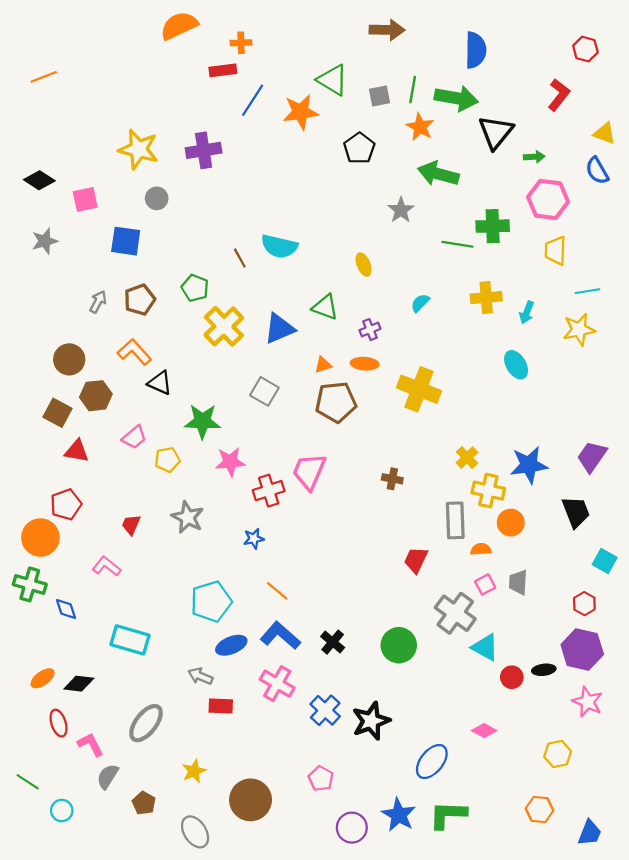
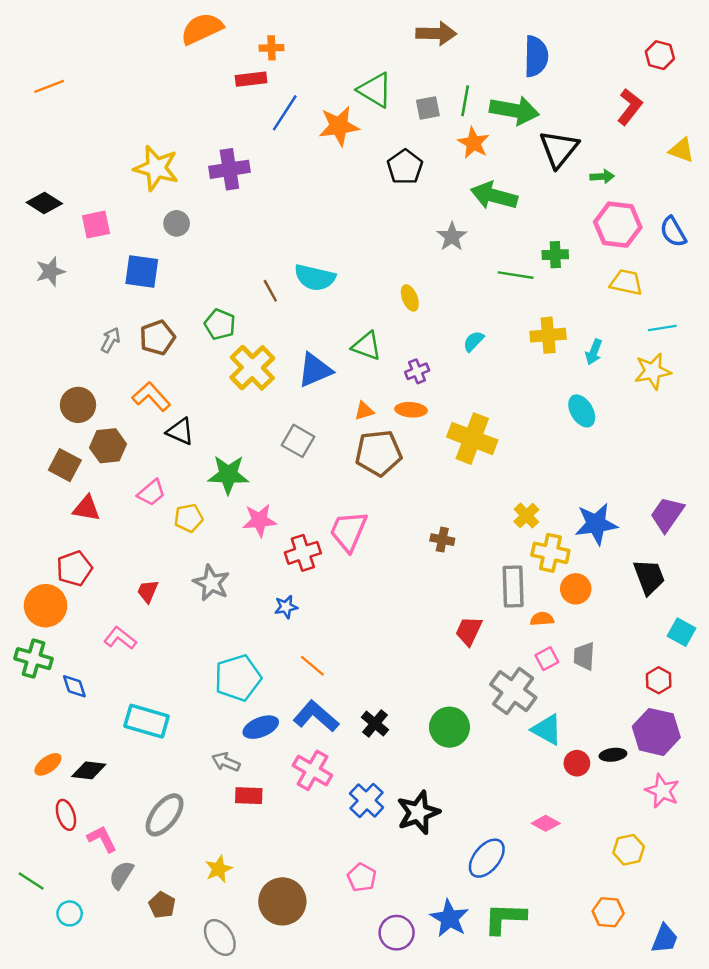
blue semicircle: (597, 171) -> (673, 232), moved
green cross: (493, 226) -> (555, 255), size x0.7
yellow trapezoid: (556, 251) -> (626, 282), turned 100

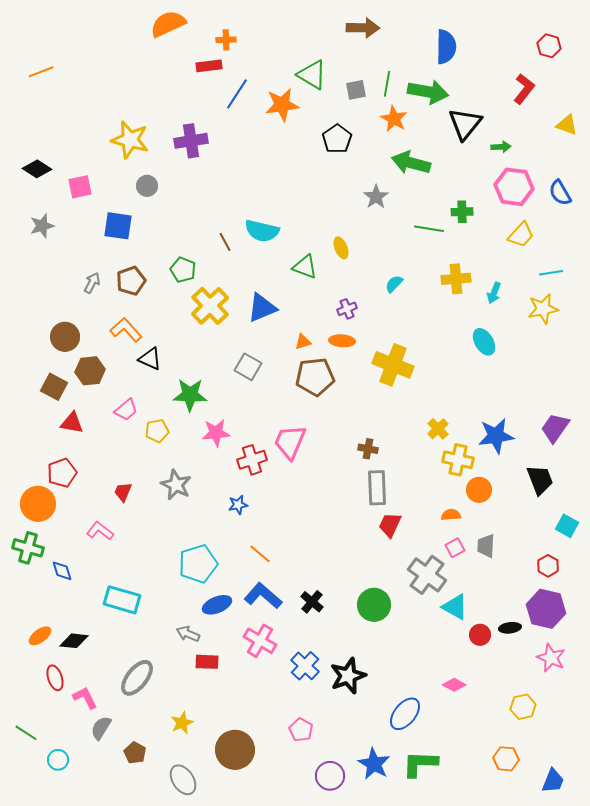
yellow trapezoid: (626, 282) -> (521, 235), turned 120
green triangle: (367, 346) -> (305, 267), moved
gray rectangle: (513, 586) -> (377, 488), moved

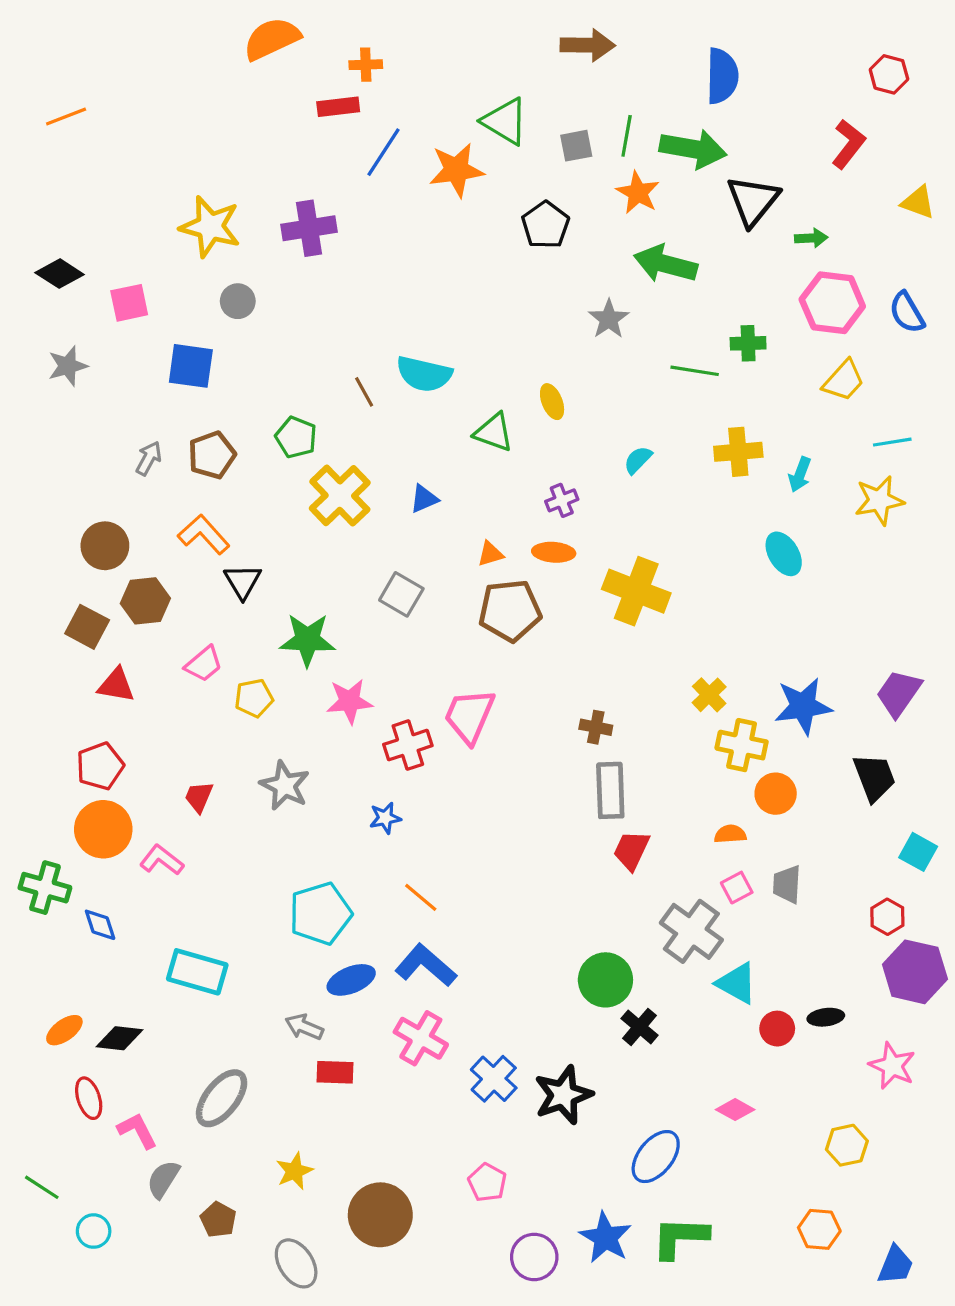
blue triangle: (262, 308) -> (424, 499), size x0.6
black triangle: (150, 359) -> (243, 581), turned 35
orange circle: (38, 504) -> (103, 829), moved
black cross: (312, 602) -> (640, 1027), moved
purple hexagon: (546, 609) -> (915, 972), moved

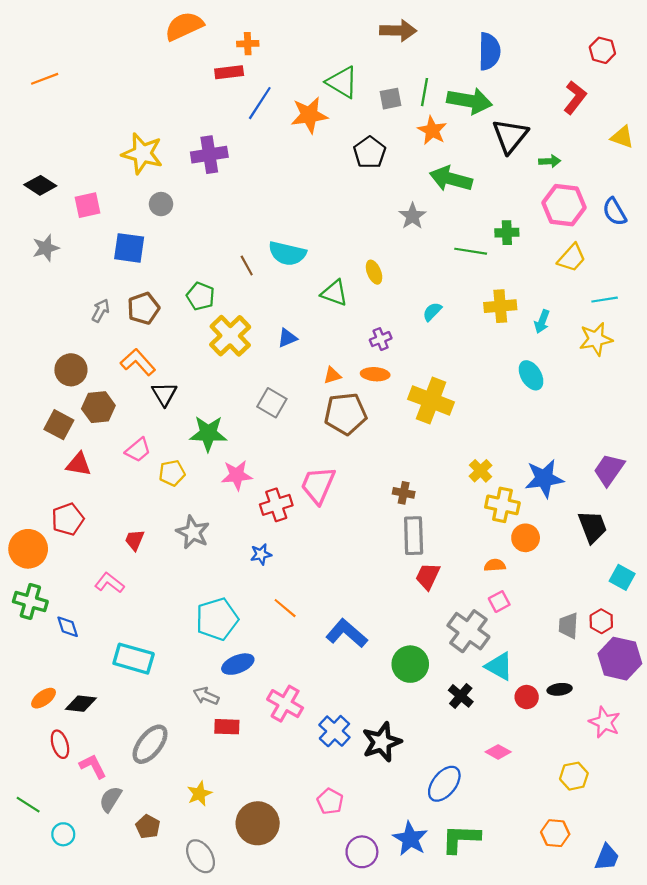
orange circle: (103, 829) -> (28, 549), moved
gray trapezoid: (787, 884) -> (568, 626), moved
blue L-shape: (426, 965) -> (347, 633), moved
black cross: (640, 1027) -> (461, 696), moved

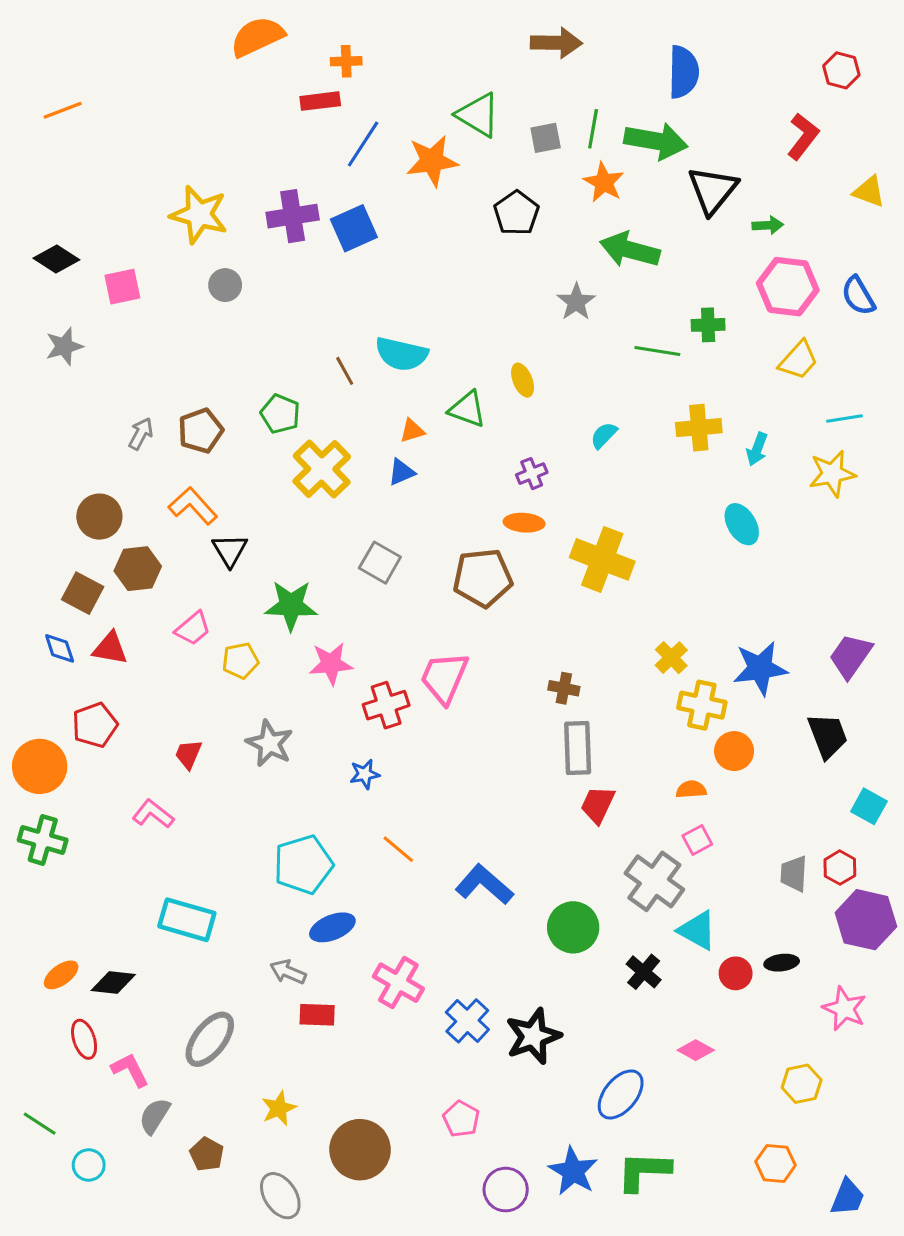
blue square: (129, 248) -> (354, 228), moved, turned -32
orange triangle: (332, 375) -> (412, 431), moved
blue diamond: (68, 627) -> (60, 648), moved

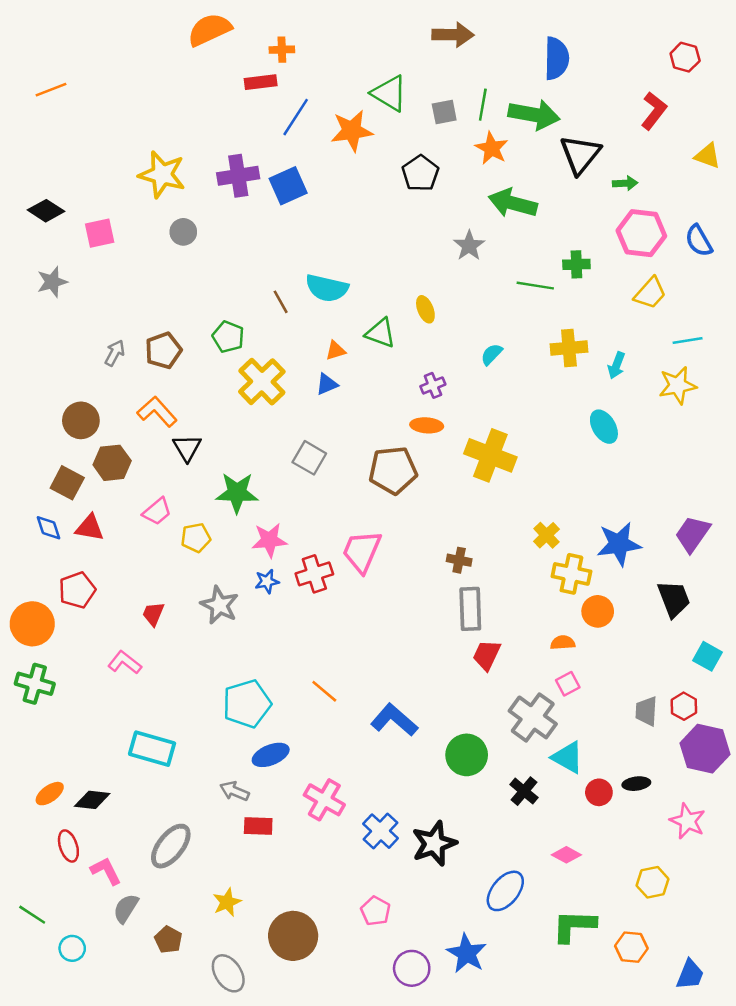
blue star: (365, 774) -> (267, 581), moved
green L-shape: (644, 1171) -> (574, 926), moved

